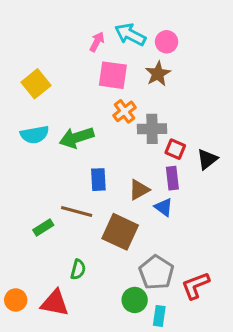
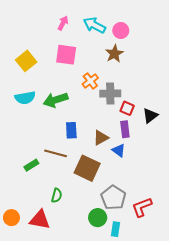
pink arrow: (97, 42) -> (63, 23), moved
pink square: (113, 75) -> (66, 55), moved

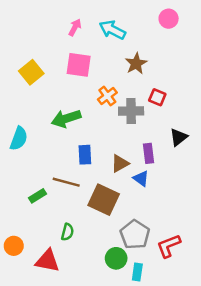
pink circle: (121, 30) -> (169, 19), moved
cyan semicircle: (25, 98) -> (19, 138), moved, turned -60
red square: (127, 108) -> (157, 97), moved
orange circle: (11, 218) -> (14, 246), moved

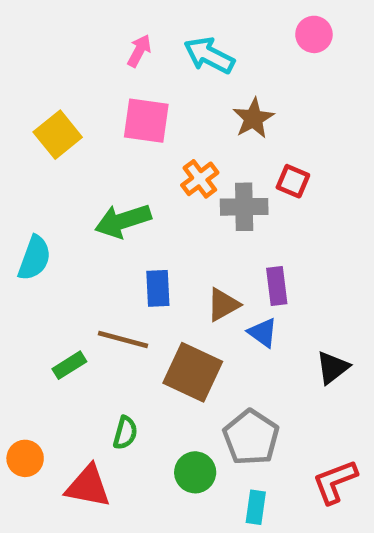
black triangle: (179, 137) -> (333, 368), moved
red L-shape: (169, 246) -> (335, 482), moved
green circle: (116, 258) -> (195, 472), moved

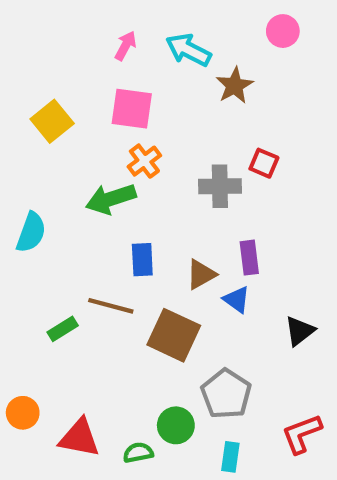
brown star: (253, 118) -> (235, 86), moved
orange cross: (200, 179) -> (144, 161), moved
green semicircle: (125, 433) -> (138, 453), moved, turned -116

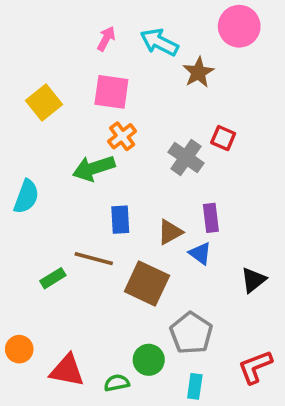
pink circle: (283, 31) -> (239, 26), size x1.5
gray cross: (220, 186) -> (186, 158), turned 36

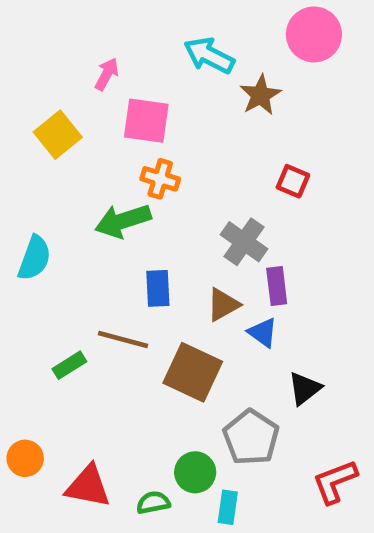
pink arrow: (106, 39) -> (107, 74), moved
orange cross: (122, 136) -> (160, 179), turned -36
gray cross: (186, 158) -> (244, 242), moved
black triangle: (253, 280) -> (305, 388), moved
cyan rectangle: (195, 386) -> (228, 507), moved

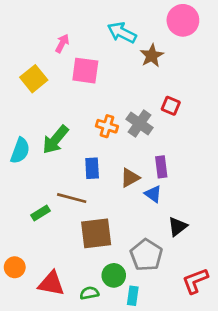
orange cross: (160, 179) -> (107, 126), moved
green arrow: (123, 221) -> (55, 140), moved, turned -32
gray cross: (244, 242) -> (140, 123), moved
brown square: (193, 372) -> (96, 233), moved, turned -32

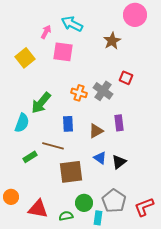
cyan arrow: (122, 33) -> (72, 24), moved
cyan semicircle: (20, 151) -> (22, 123), moved
blue triangle: (153, 194) -> (100, 158), moved
black triangle: (178, 227) -> (119, 162), moved
gray pentagon: (146, 255) -> (114, 201), moved

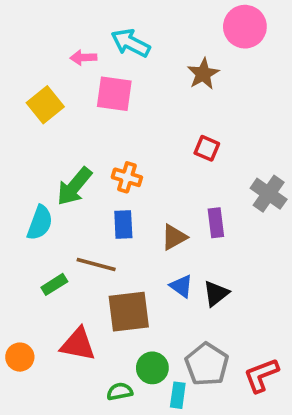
pink arrow: (46, 32) -> (83, 58), turned -120
red square: (126, 78) -> (207, 148), moved
gray cross: (103, 91) -> (269, 194), moved
orange cross: (79, 93) -> (127, 177), moved
red triangle: (38, 209) -> (78, 344), moved

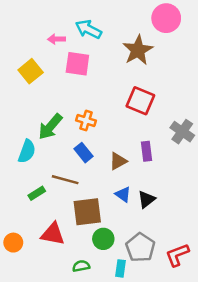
brown star: (203, 74) -> (138, 50), size x1.4
red square: (207, 148) -> (140, 101), size x1.6
blue rectangle: (123, 225) -> (84, 153), turned -36
green circle: (152, 368) -> (103, 239), moved

